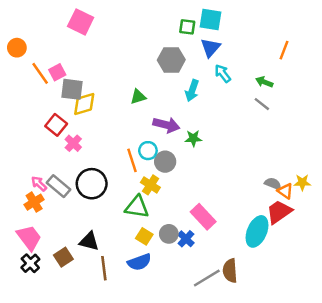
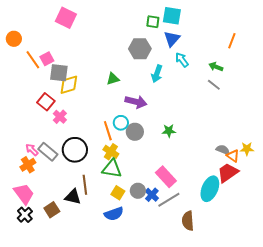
green star: (193, 138) -> (169, 131), moved
yellow cross: (150, 185) -> (111, 152), moved
brown line: (104, 268) -> (85, 185), moved
gray line: (207, 278) -> (169, 200), moved

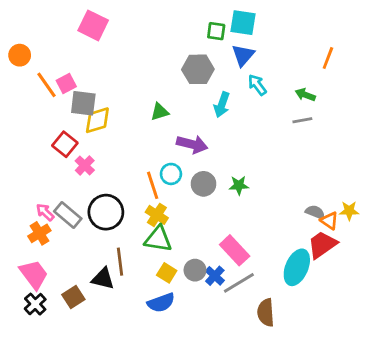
gray line: (214, 85) -> (302, 120), turned -48
gray circle: (135, 132) -> (203, 184), moved

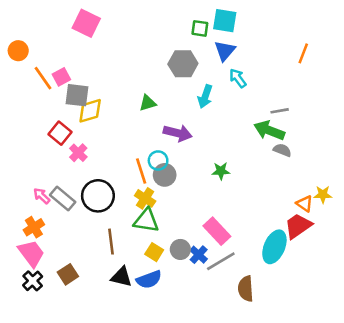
green arrow: (305, 95) -> (269, 130), moved, size x1.6
gray circle: (203, 184) -> (165, 175), moved
gray semicircle: (315, 212) -> (282, 150), moved
orange cross: (39, 233) -> (34, 227), moved
black triangle: (103, 279) -> (121, 277), moved

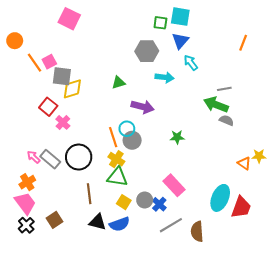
cyan arrow: (205, 96) -> (165, 77), turned -102
red trapezoid: (298, 226) -> (241, 207), moved, turned 145
gray line: (221, 261) -> (171, 225), moved

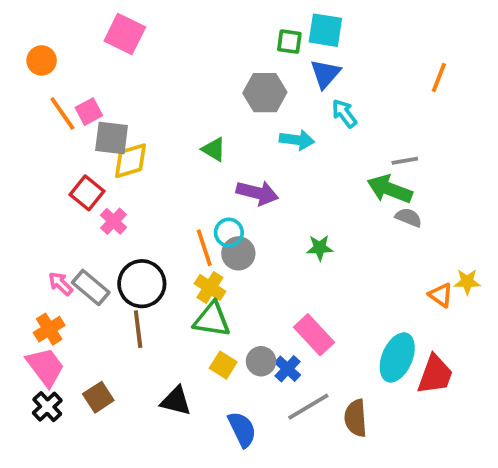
orange circle: (15, 41) -> (42, 60), moved
green triangle: (118, 83) -> (214, 149), turned 48
brown line: (89, 194) -> (138, 329), moved
blue semicircle: (120, 224) -> (242, 429), moved, turned -96

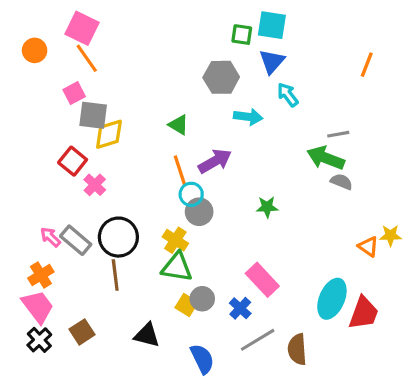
pink square: (125, 34) -> (82, 28), moved
orange line: (62, 113) -> (87, 58), moved
purple arrow: (257, 193) -> (215, 161), turned -44
orange line: (204, 248) -> (180, 171), moved
gray circle: (261, 361) -> (202, 299), moved

